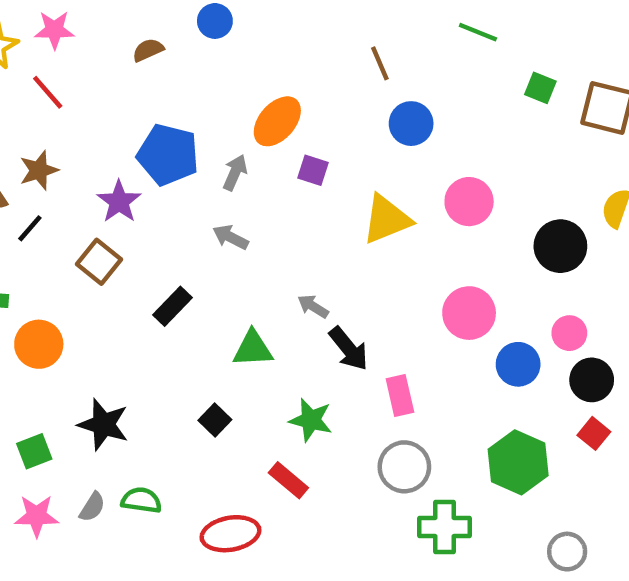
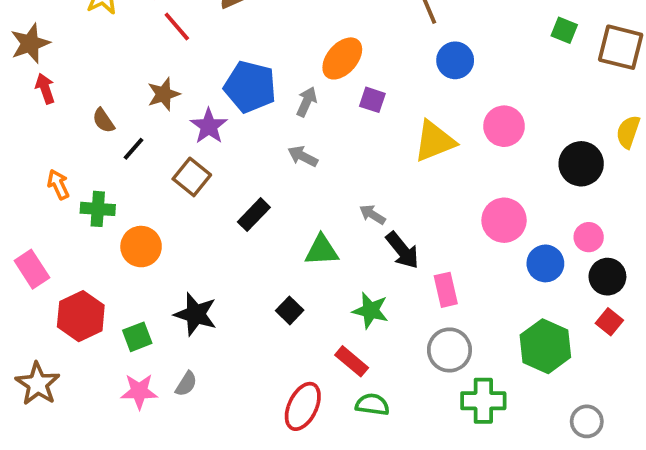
red line: (48, 92) -> (177, 26), moved
brown star: (39, 170) -> (164, 94), moved
green semicircle: (141, 500) -> (372, 405), moved
red ellipse: (230, 534) -> (303, 406), turned -54

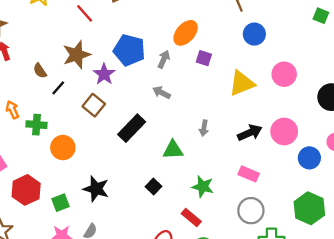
brown star: (164, 94) -> (77, 55), size x1.4
black rectangle: (254, 215) -> (132, 128), size x1.4
gray arrow: (372, 215) -> (204, 128), turned -112
black arrow: (402, 250) -> (250, 133), moved, turned -75
pink rectangle: (446, 290) -> (249, 174), turned -54

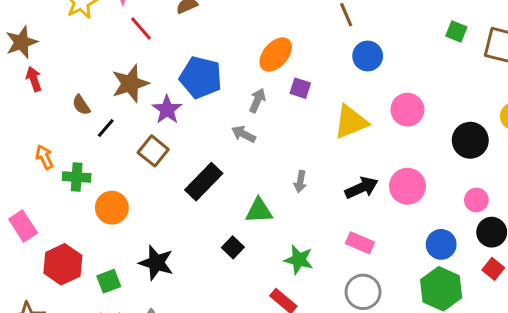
gray arrow: (164, 59) -> (257, 100), moved
blue circle: (309, 158) -> (441, 244), moved
black square: (153, 187) -> (233, 247), moved

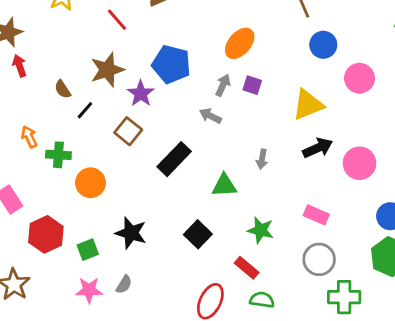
purple square: (300, 88) -> (252, 85), moved
pink circle: (407, 110) -> (360, 78), moved
black arrow: (362, 188) -> (318, 148), moved
black square: (233, 247) -> (198, 234), moved, size x1.4

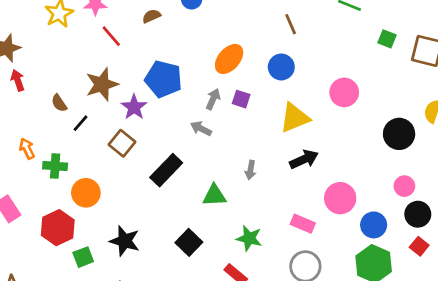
blue circle: (323, 45) -> (281, 67), moved
pink circle: (360, 163) -> (340, 198), moved
red hexagon: (46, 234) -> (58, 228), moved

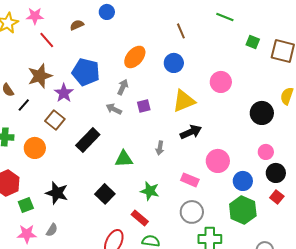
purple square: (241, 99) -> (144, 106), moved, turned -32
gray arrow: (250, 170) -> (160, 148), moved
orange circle: (86, 193) -> (35, 148), moved

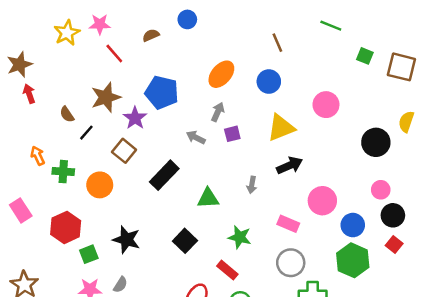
gray arrow: (123, 87) -> (218, 112), moved

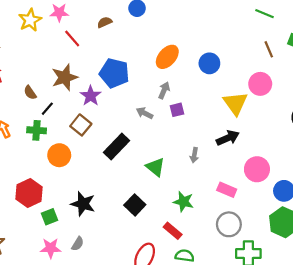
brown line: (277, 43) -> (269, 49), moved
yellow triangle: (281, 128) -> (235, 103), moved, turned -44
green cross: (63, 172) -> (37, 130), moved
green triangle: (208, 198) -> (155, 167), turned 42

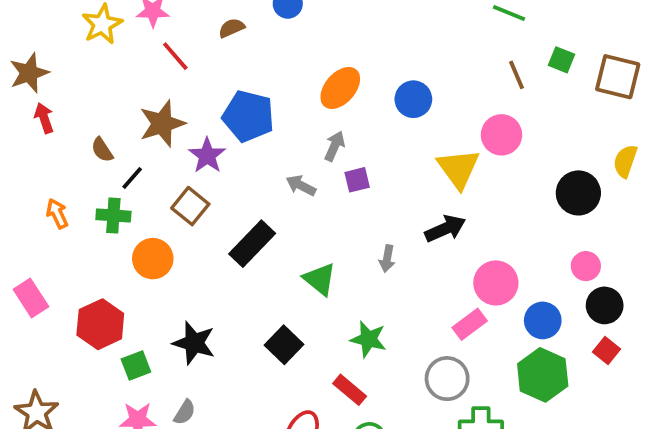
pink rectangle: (227, 190) -> (470, 324), moved, turned -60

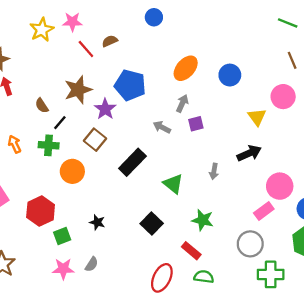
brown semicircle: (232, 28) -> (110, 41), moved
yellow triangle: (458, 169) -> (257, 117), size x0.7
black star: (194, 343) -> (97, 222), size x0.6

